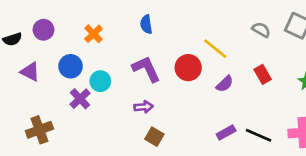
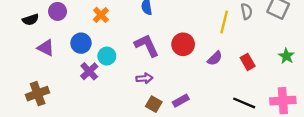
gray semicircle: (261, 30) -> (246, 11), turned 49
yellow line: (215, 49) -> (224, 22), moved, turned 65
red rectangle: (263, 74) -> (248, 62), moved
brown cross: (39, 130) -> (38, 94), moved
purple rectangle: (226, 133) -> (181, 101), moved

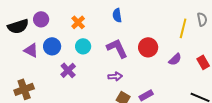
black semicircle: (31, 20) -> (18, 26), size x1.5
blue circle: (81, 43) -> (52, 46), moved
cyan circle: (107, 56) -> (83, 46), moved

